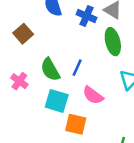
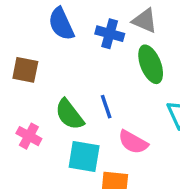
brown square: (23, 34) -> (25, 70), turned -30
blue line: (77, 68) -> (106, 107), turned -35

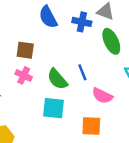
pink cross: (29, 136) -> (24, 75), moved
cyan square: (84, 157) -> (54, 108), moved

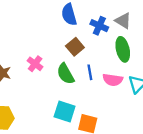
brown square: (25, 50) -> (75, 47), moved, turned 30
pink semicircle: (102, 96) -> (113, 80), moved, turned -30
cyan square: (54, 108) -> (65, 112), moved

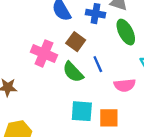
pink cross: (35, 64) -> (44, 53), moved, size x1.5
pink semicircle: (113, 80) -> (125, 85), moved

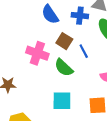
blue line: (98, 64) -> (84, 51), moved
cyan square: (82, 111) -> (62, 101), moved

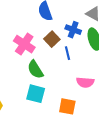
blue cross: (80, 16) -> (73, 30), moved
green semicircle: (64, 68) -> (35, 70), moved

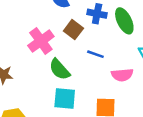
pink cross: (24, 44) -> (41, 41), turned 30
blue line: (67, 53) -> (95, 54), moved, turned -48

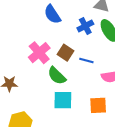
blue cross: (97, 14) -> (85, 26), turned -35
brown square: (73, 30) -> (65, 53), moved

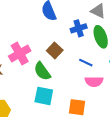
pink cross: (39, 53) -> (20, 54), moved
blue line: (86, 61) -> (86, 63), moved

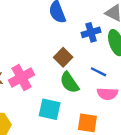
pink cross: (20, 54) -> (21, 78), moved
green semicircle: (42, 71) -> (69, 83), moved

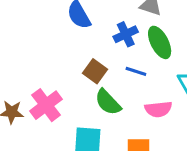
blue line: (99, 72) -> (136, 71), moved

